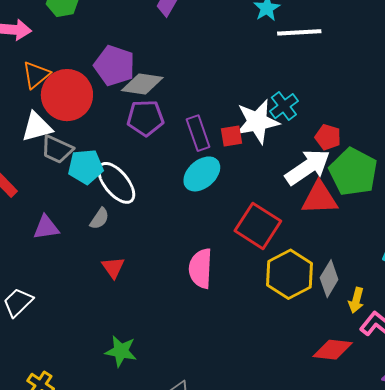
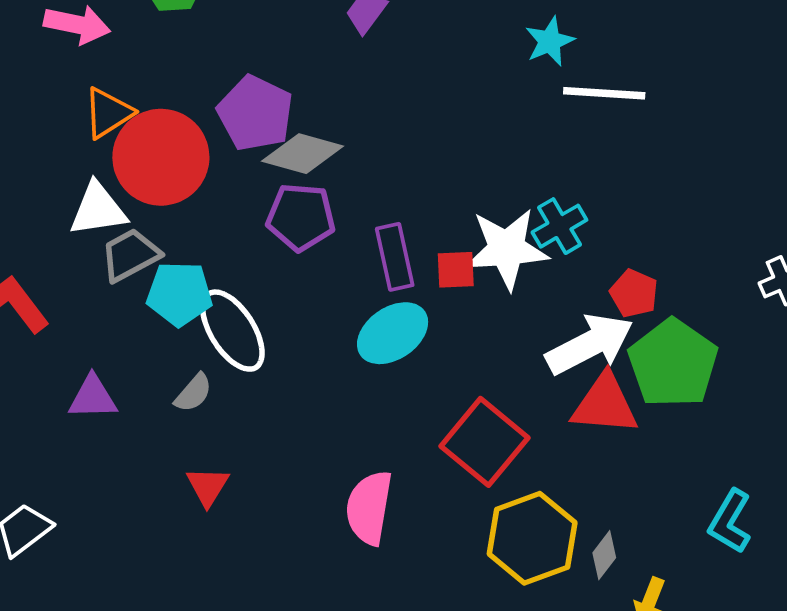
gray trapezoid: (57, 149) -> (130, 255), turned 120
gray diamond: (329, 279) -> (604, 555), size x0.7

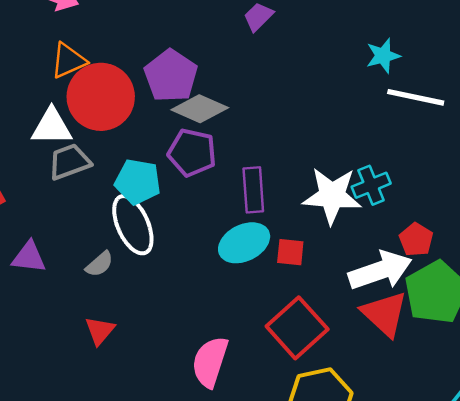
red square: (456, 270) -> (290, 252), moved
cyan pentagon: (179, 294) -> (138, 182), moved
red triangle: (605, 404) -> (385, 314), turned 30

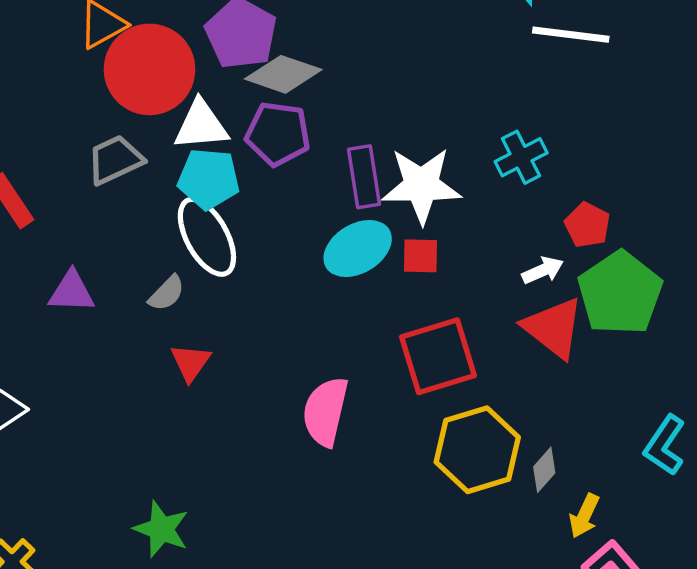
white triangle: (52, 127) -> (201, 125), moved
white star: (332, 196) -> (421, 185), moved
white arrow: (380, 271) -> (543, 270), size x0.5
red square: (297, 328) -> (438, 356), turned 30
red triangle: (100, 331) -> (190, 362), moved

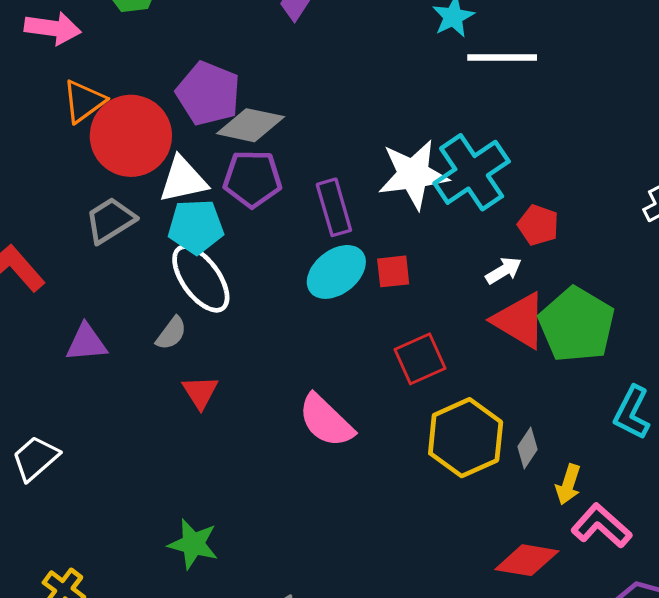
cyan cross: (521, 157) -> (472, 172), size x1.6
white star: (421, 185) -> (413, 174), moved
green pentagon: (620, 293) -> (577, 325), moved
red square: (438, 356) -> (420, 359), size x0.7
pink semicircle: (325, 411) -> (326, 421), turned -52

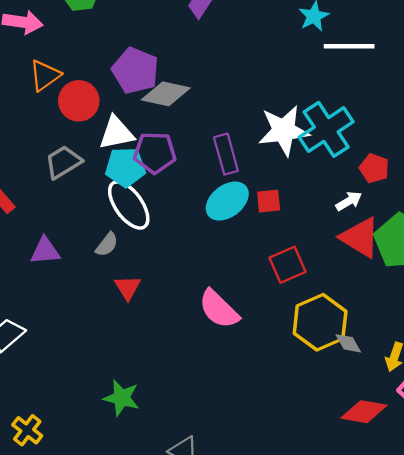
red circle: (131, 136) -> (79, 101), size x0.7
purple pentagon: (252, 179) -> (155, 153), moved
gray diamond: (527, 448) -> (348, 343), moved, turned -64

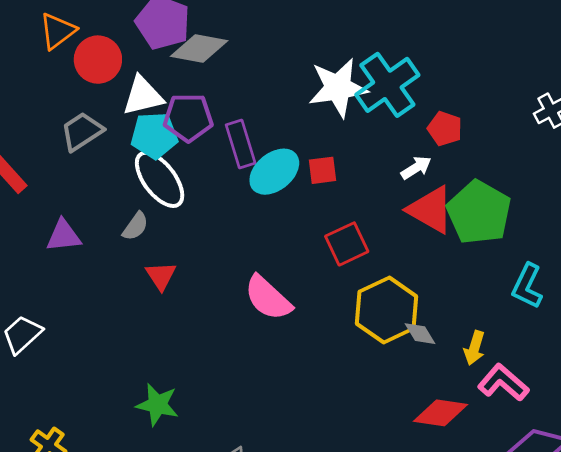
purple rectangle: (226, 154) -> (241, 144), moved

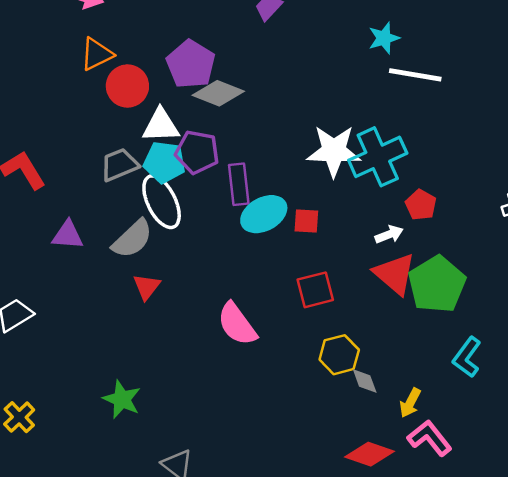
gray trapezoid: (82, 131) -> (119, 165), moved
gray semicircle: (135, 226) -> (132, 239), size x1.6
yellow hexagon: (387, 310) -> (339, 355), size x0.7

